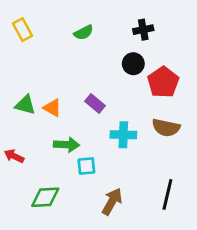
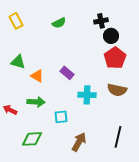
black circle: (133, 64) -> (111, 36), moved
green triangle: (25, 105) -> (18, 62), moved
green arrow: (67, 145) -> (36, 102), moved

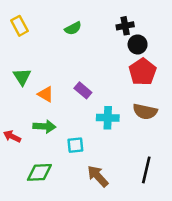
green triangle: (18, 62) -> (22, 77), turned 42
brown arrow: (79, 142) -> (98, 176), turned -72

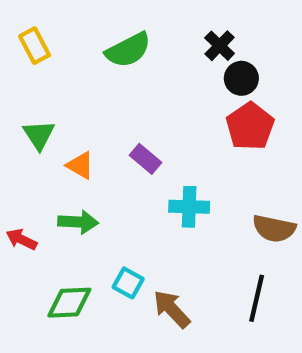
black cross: (125, 26) -> (220, 46), turned -35
green semicircle: (73, 28) -> (128, 50), size x1.5
brown semicircle: (145, 112) -> (274, 229), moved
cyan square: (75, 145) -> (128, 283), moved, turned 35

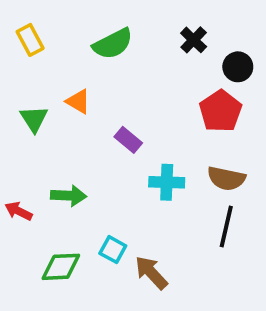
black circle: (241, 78) -> (238, 67), moved
orange triangle: (80, 165) -> (78, 101), moved
brown semicircle: (274, 229) -> (226, 178), moved
black line: (257, 298) -> (226, 226), moved

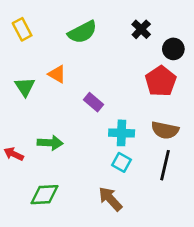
cyan square: (113, 250) -> (122, 162), moved

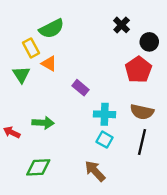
yellow rectangle: (22, 29) -> (31, 48), moved
green semicircle: (82, 32) -> (52, 29), moved

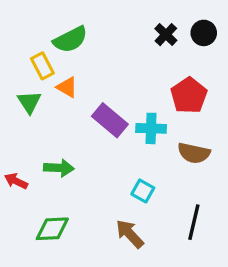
black circle: (149, 42) -> (204, 33), moved
purple rectangle: (80, 88) -> (110, 120), size x1.5
cyan cross: (105, 114) -> (151, 128), moved
black line: (142, 142) -> (194, 222), moved

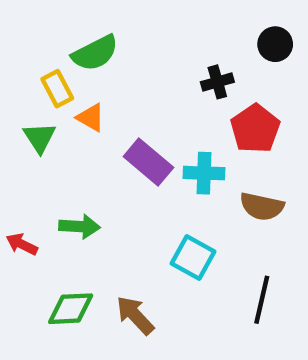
black cross: (166, 35) -> (217, 82), moved, turned 30
cyan square: (143, 191) -> (193, 258), size x1.4
brown arrow: (130, 234) -> (135, 315), moved

